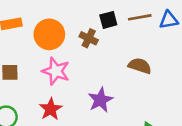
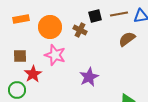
brown semicircle: (140, 66) -> (127, 39), moved, turned -54
red star: (51, 109) -> (33, 74), moved

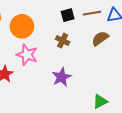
brown cross: (80, 30) -> (63, 41), moved

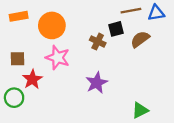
black square: (68, 15) -> (116, 29), moved

